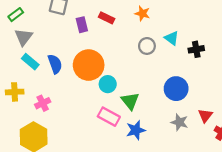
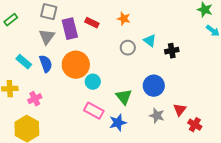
purple rectangle: (82, 25) -> (70, 29), size x1.5
gray triangle: (24, 37) -> (47, 37), moved
green triangle: (130, 101) -> (124, 97), moved

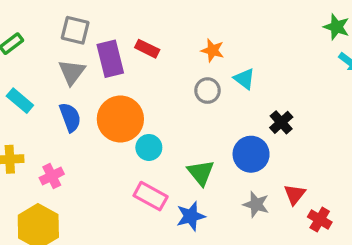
orange star: (124, 19) -> (213, 50), moved
black cross: (172, 51) -> (281, 122), moved, turned -32
cyan rectangle: (24, 62) -> (20, 101), moved

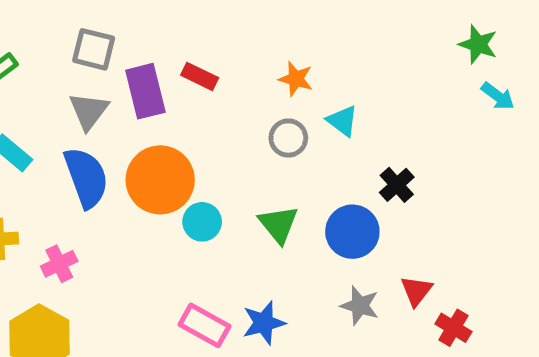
blue semicircle: (70, 117) -> (86, 177), size x1.4
green triangle: (201, 173) -> (278, 224), moved
pink rectangle: (151, 196) -> (205, 325), moved

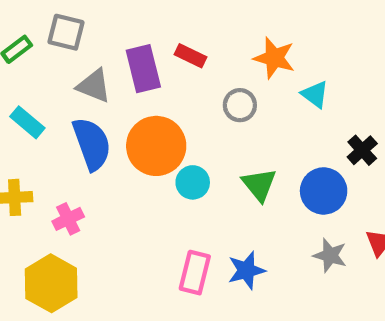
gray square: (94, 49) -> (66, 32), moved
orange star: (296, 79) -> (274, 58), size x1.4
gray triangle: (89, 111) -> (94, 86), turned -45
gray circle: (288, 138) -> (240, 105), moved
pink rectangle: (205, 325) -> (195, 273), turned 75

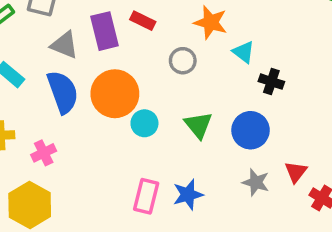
black cross: (362, 150) -> (271, 82), moved, turned -30

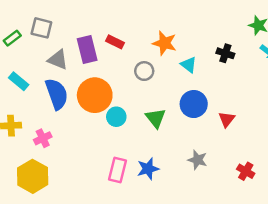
black cross: (271, 82) -> (225, 53), moved
blue circle: (251, 130) -> (194, 104), moved
red triangle: (296, 172) -> (227, 119), moved

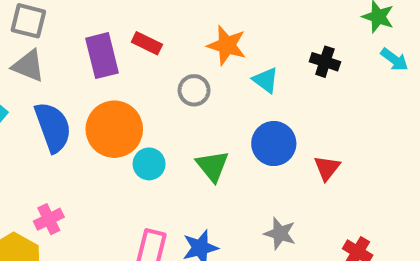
gray triangle: (58, 60) -> (28, 66), moved
pink cross: (43, 138) -> (49, 219), moved

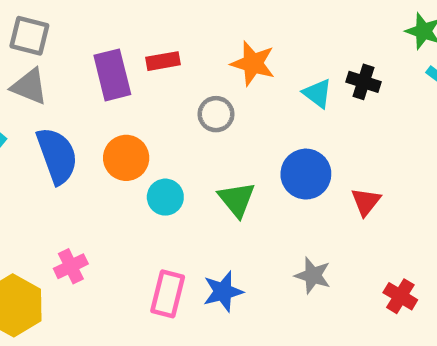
red rectangle: (147, 43) -> (163, 61), turned -36
cyan triangle: (266, 80) -> (317, 93), moved
orange circle: (114, 129) -> (126, 158), size x0.7
pink cross: (49, 219) -> (71, 266), moved

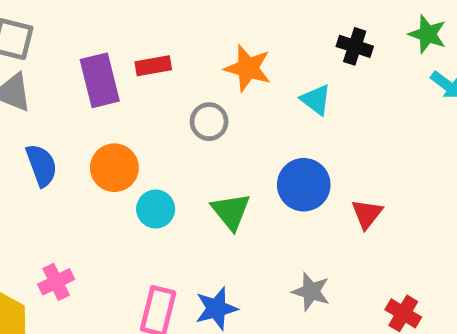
black cross: (363, 82) -> (355, 46), moved
blue semicircle: (57, 156) -> (42, 165), size x0.7

